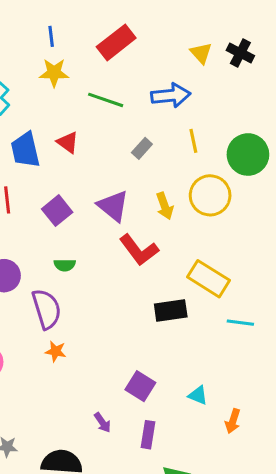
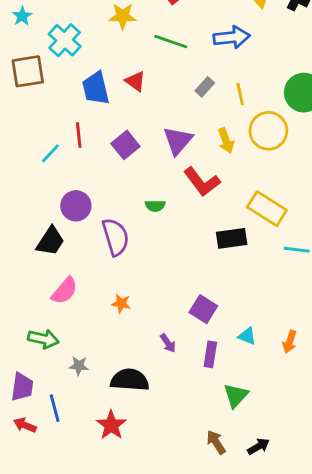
yellow line: (193, 141) -> (240, 94), moved
purple triangle: (113, 206) -> (178, 141), turned 32
green semicircle: (65, 265) -> (155, 206), moved
orange star: (56, 351) -> (121, 303), moved
cyan triangle: (198, 395) -> (247, 336), moved

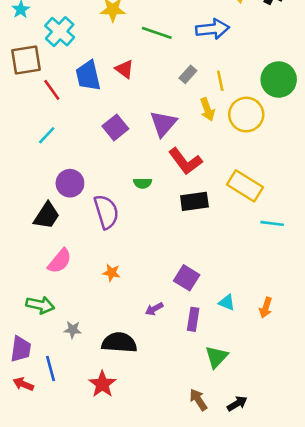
red line: (79, 135) -> (52, 90), moved, turned -30
yellow arrow: (226, 141) -> (207, 109), moved
black rectangle: (232, 238) -> (194, 201), moved
purple arrow: (168, 343) -> (154, 309), turned 96

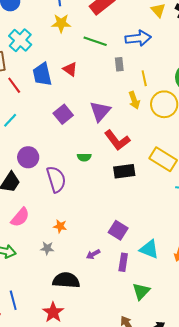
gray rectangle: (188, 74) -> (119, 64), moved, turned -48
cyan triangle: (227, 302) -> (149, 249), size x1.5
gray star: (73, 330) -> (47, 248), moved

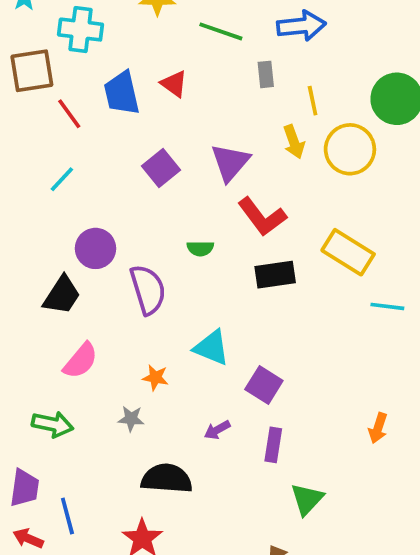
cyan cross: (20, 40) -> (81, 30), turned -35
cyan triangle: (149, 249) -> (212, 348), moved

